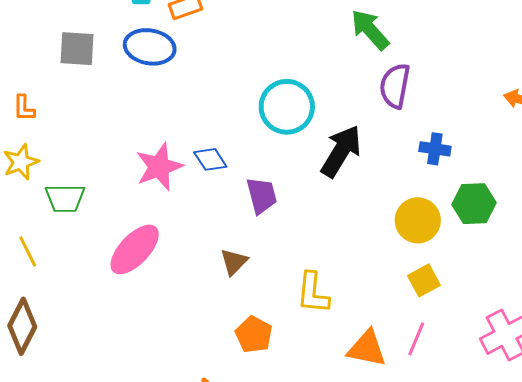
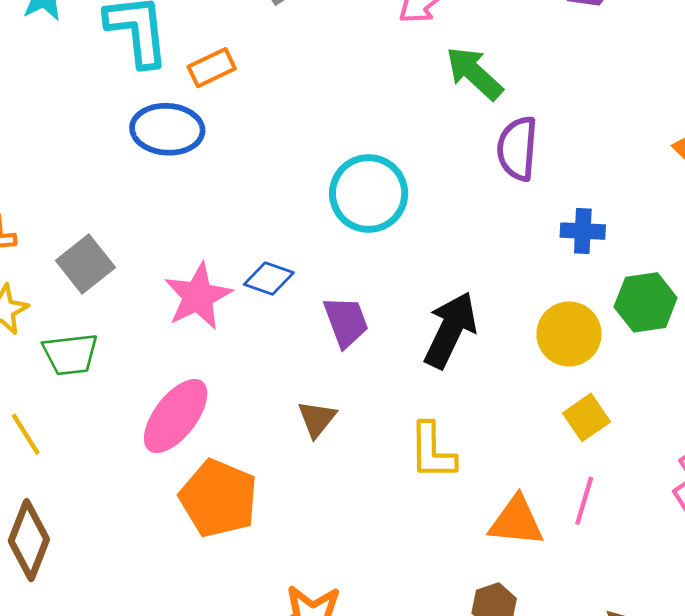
gray square: (77, 49) -> (85, 264), moved, turned -36
black arrow: (341, 151) -> (450, 330), moved
blue diamond: (210, 159) -> (269, 279), turned -32
orange pentagon: (254, 335) -> (219, 498), moved, size x1.5

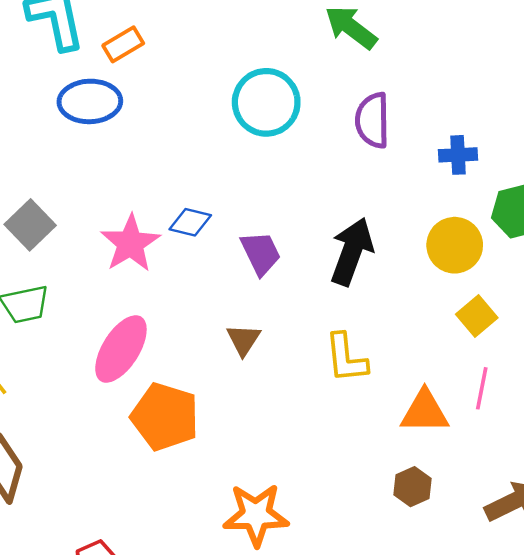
purple semicircle: (517, 148) -> (372, 120), moved
cyan circle: (369, 193) -> (266, 102), moved

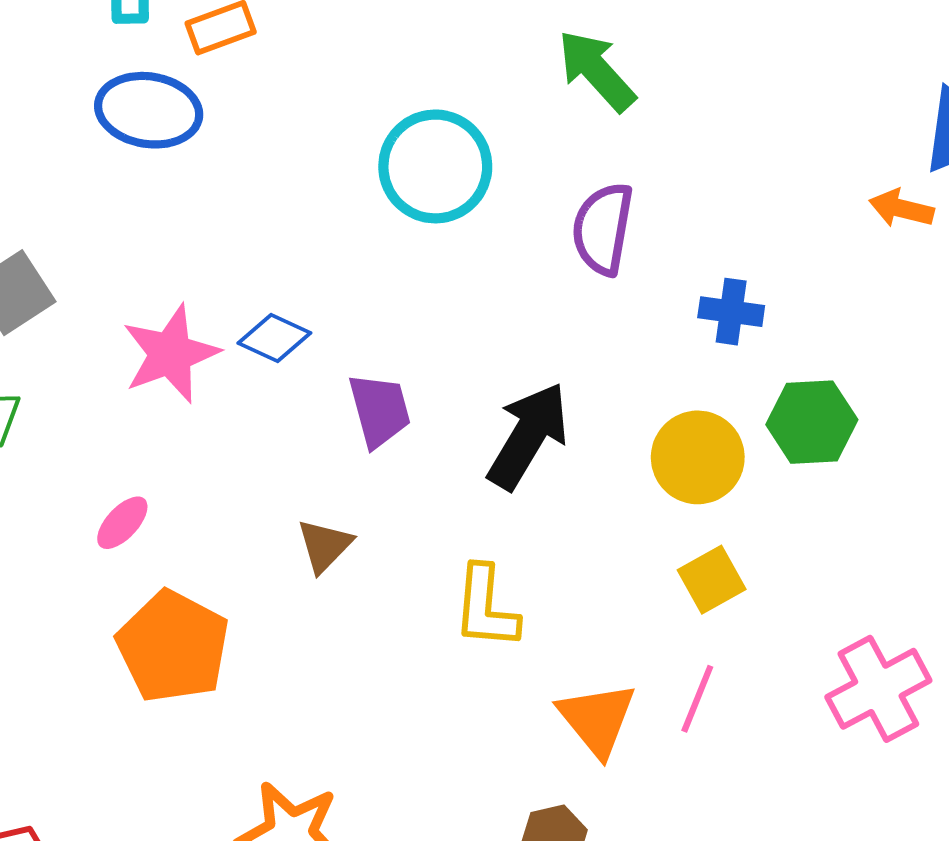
pink ellipse: (121, 349) -> (122, 523), size x0.5
orange triangle: (425, 412) -> (597, 719), turned 40

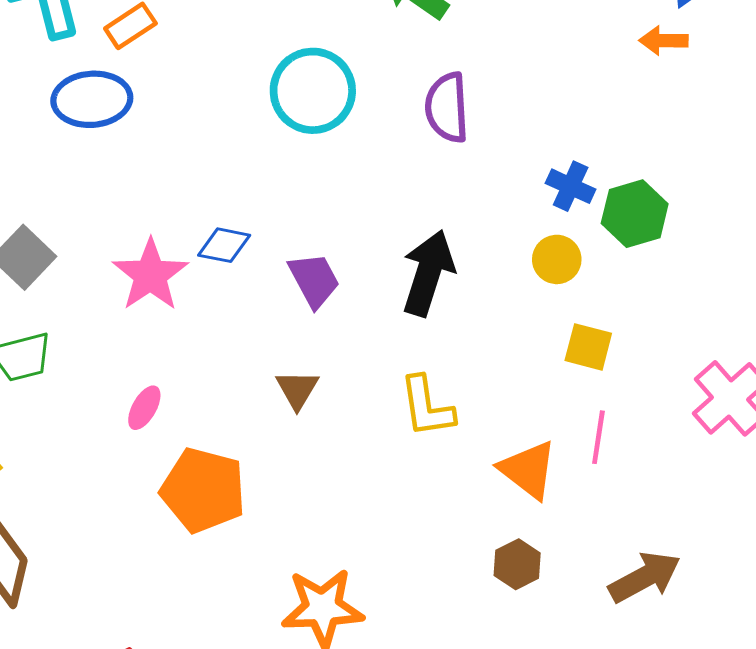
blue cross: (731, 312) -> (571, 186), moved, turned 30
yellow circle: (698, 457) -> (557, 259), size x0.7
yellow square: (712, 580) -> (588, 347), turned -33

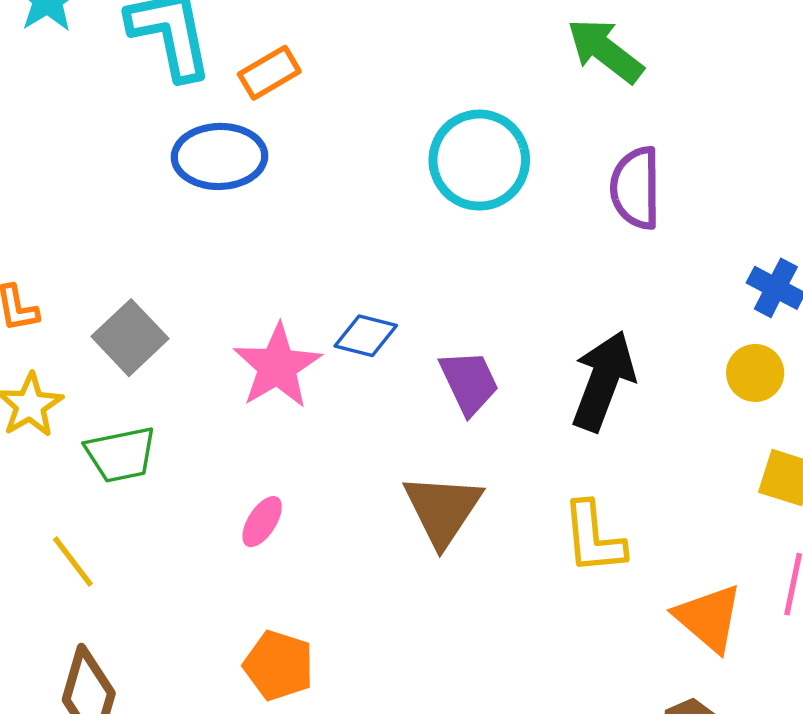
brown triangle: (297, 389) -> (443, 509), size x1.6
orange pentagon: (203, 490) -> (279, 665), moved, size x0.7

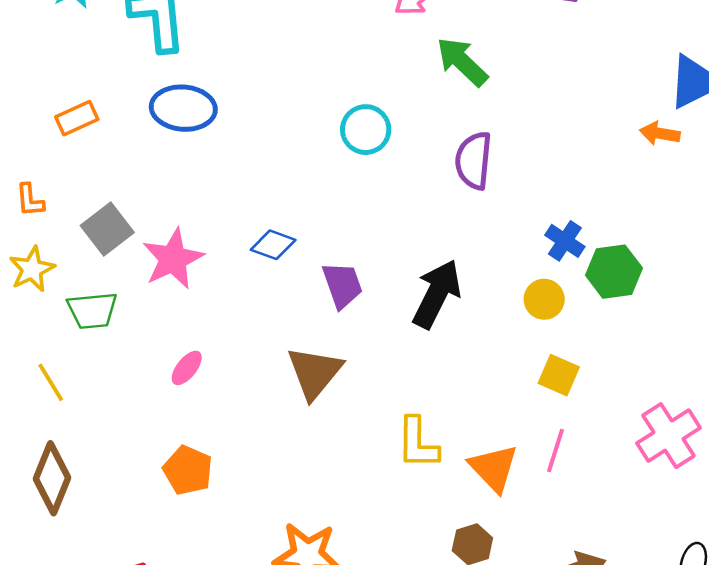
orange rectangle: (269, 73) -> (77, 118), moved
cyan circle: (479, 160) -> (366, 130), size x0.7
pink star: (277, 366) -> (173, 259), moved
yellow L-shape: (594, 538) -> (418, 443), moved

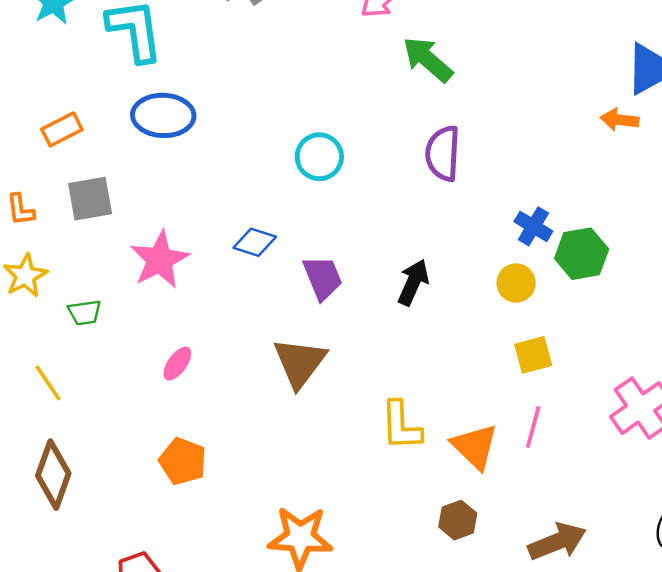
cyan circle: (366, 130) -> (319, 157), moved
gray square: (107, 229) -> (90, 199), moved, turned 30
black arrow: (437, 294) -> (413, 282), size x0.7
green trapezoid: (92, 310) -> (85, 313), size x0.7
yellow square: (559, 375) -> (533, 355), turned -36

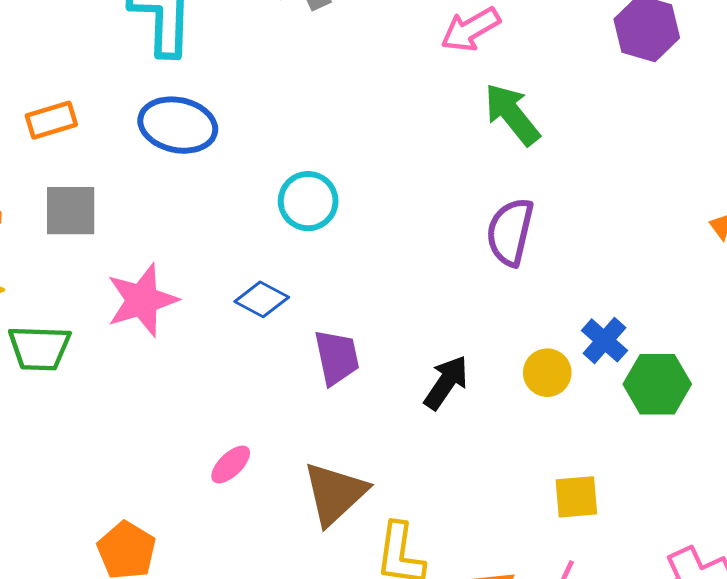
cyan circle: (319, 157) -> (308, 201), moved
yellow circle: (516, 283) -> (547, 373), moved
green trapezoid: (85, 313) -> (39, 348), size x1.5
brown triangle: (300, 363) -> (335, 493), moved
pink ellipse: (177, 364) -> (231, 464), moved

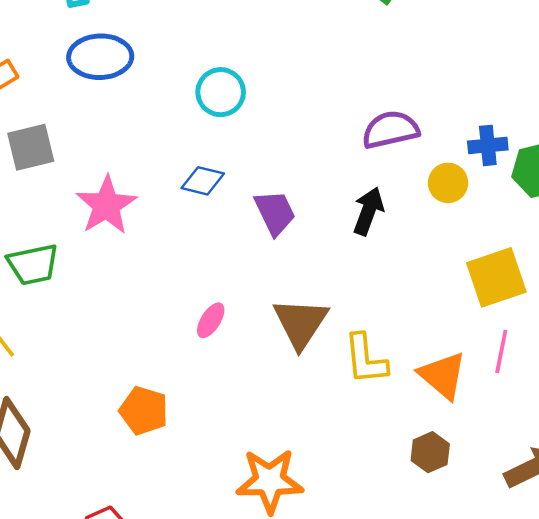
purple semicircle: (510, 232) -> (391, 130), moved, turned 78
blue cross: (604, 340) -> (488, 145), turned -33
yellow square: (576, 497) -> (496, 277), size x1.5

